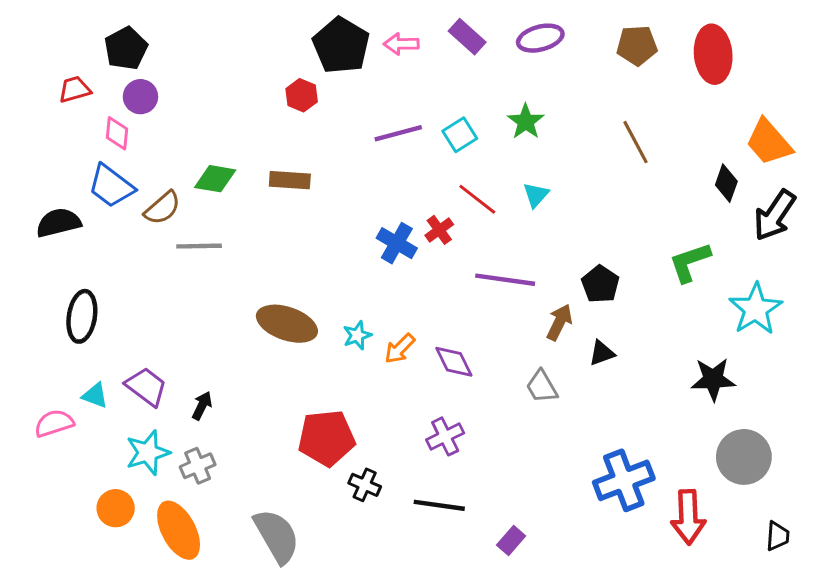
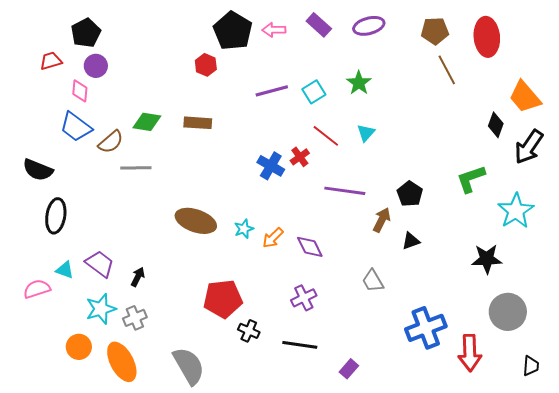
brown line: (636, 142) -> (447, 70), moved
black semicircle: (58, 223) -> (38, 170), moved, turned -144
gray trapezoid: (542, 387) -> (373, 281), moved

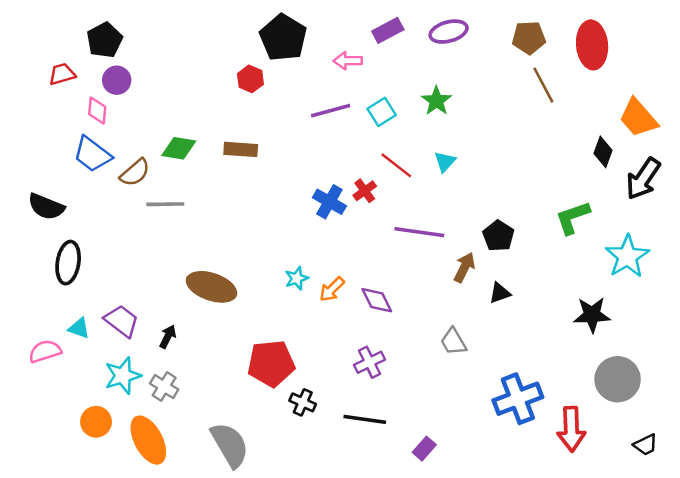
purple rectangle: (319, 25) -> (388, 30), turned -70
pink arrow: (274, 30) -> (348, 61), moved
brown ellipse: (196, 221) -> (212, 287), moved
gray cross: (135, 318) -> (164, 387), turned -35
black trapezoid: (531, 366) -> (646, 445), turned 60

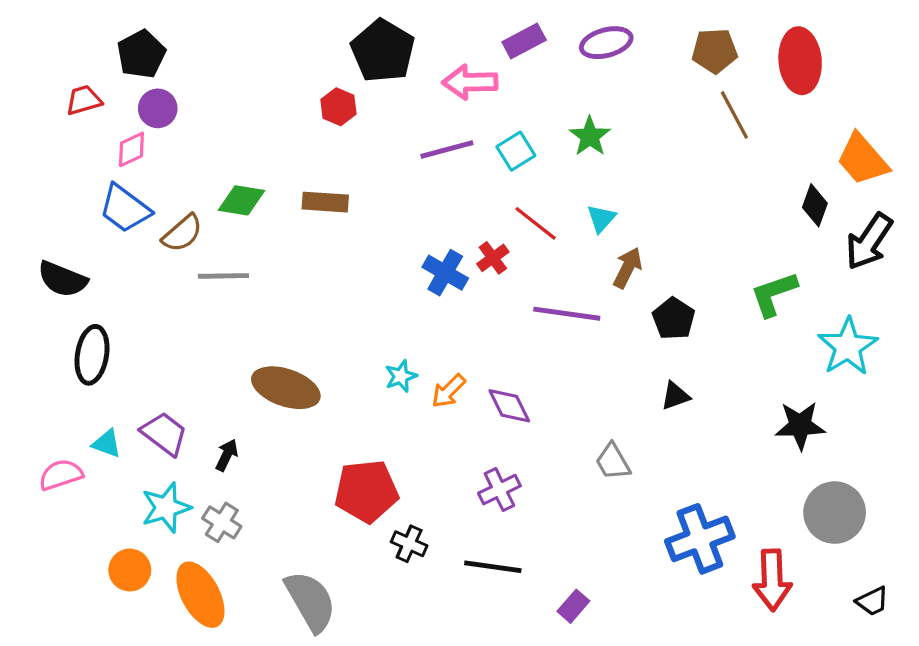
pink arrow: (348, 61) -> (470, 82), size x1.4
pink diamond: (97, 111) -> (131, 149), turned 60
brown arrow: (464, 267) -> (628, 268), moved

